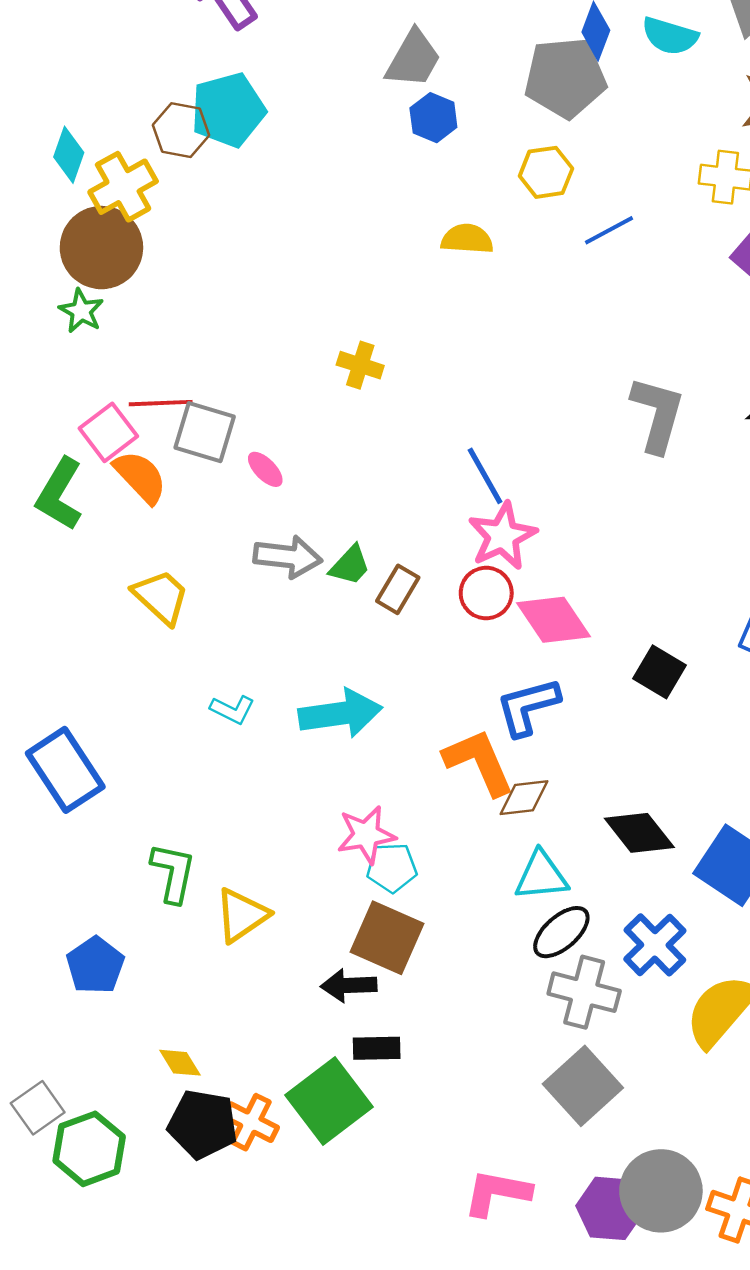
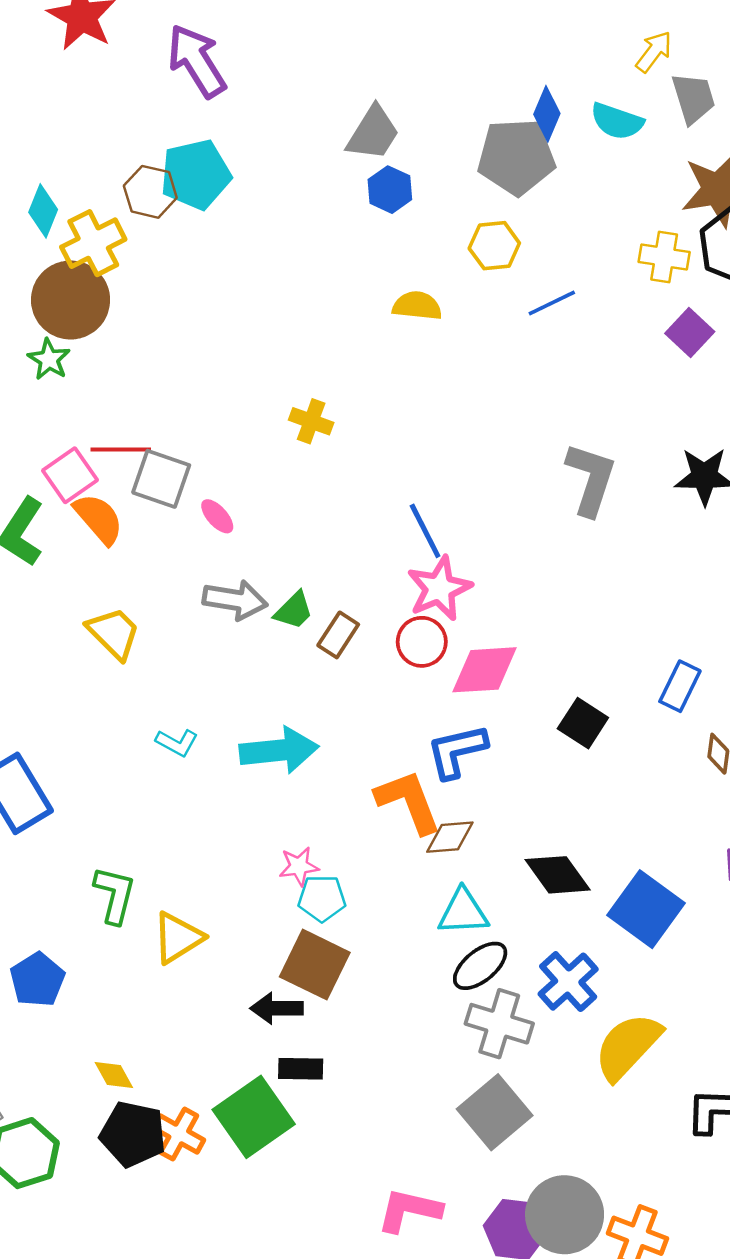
pink diamond: (553, 620) -> (484, 670), turned -62
pink star: (366, 835) -> (299, 866), size x0.7

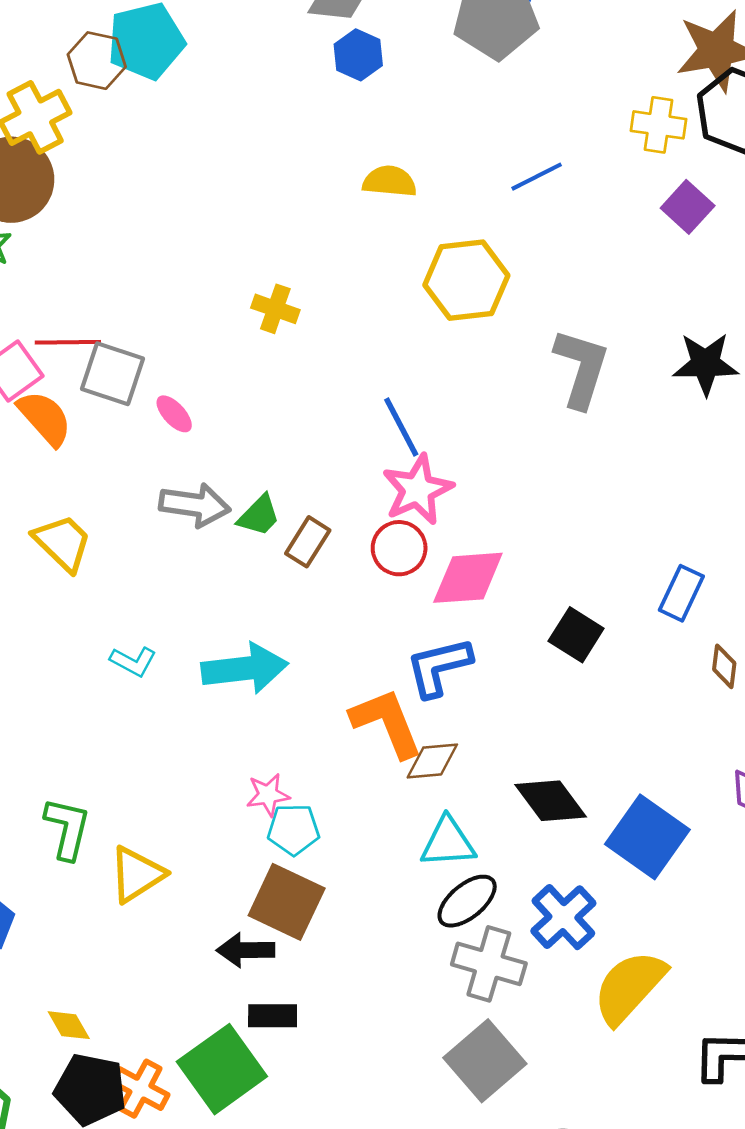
yellow hexagon: (494, 246) -> (466, 280), moved, size x1.5

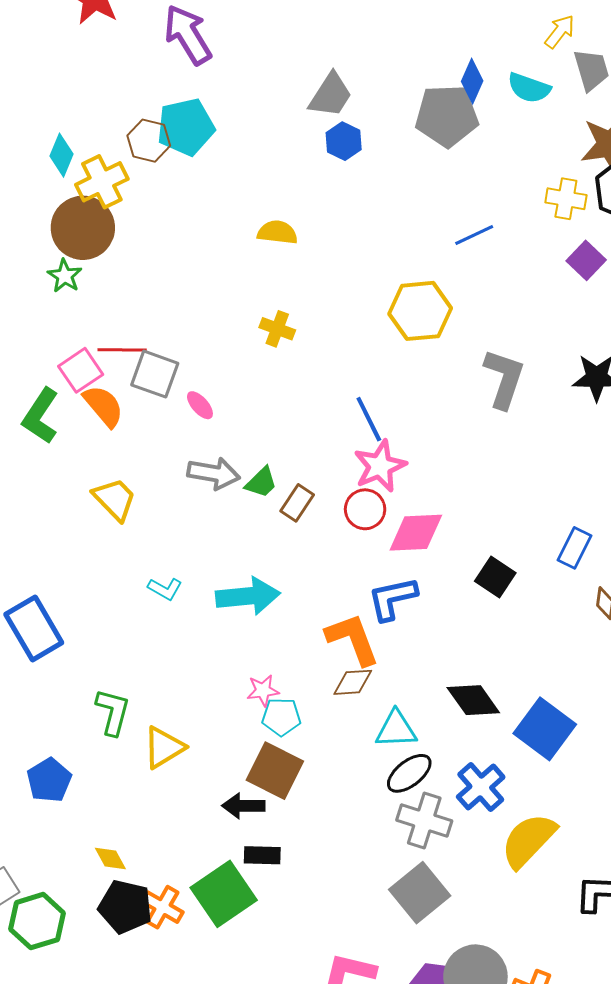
yellow semicircle: (390, 181) -> (277, 232), moved
brown diamond: (432, 761) -> (353, 682), moved

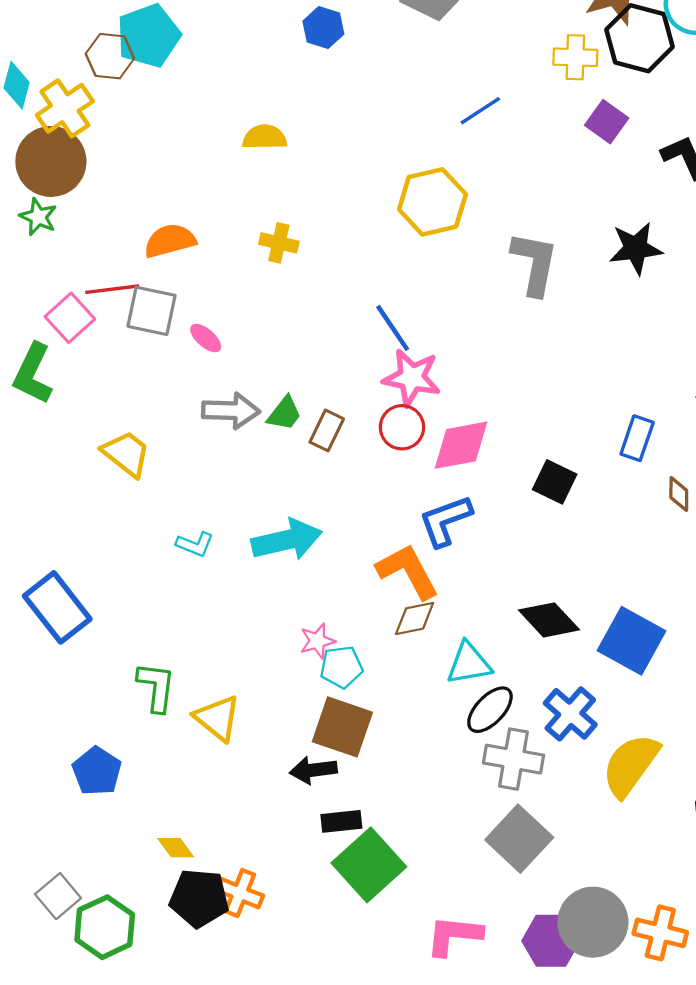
orange semicircle: (103, 406) -> (170, 241), moved, turned -57
pink star: (380, 466) -> (412, 378), turned -30
yellow triangle: (164, 747) -> (217, 718), turned -42
green square: (224, 894) -> (369, 865), moved

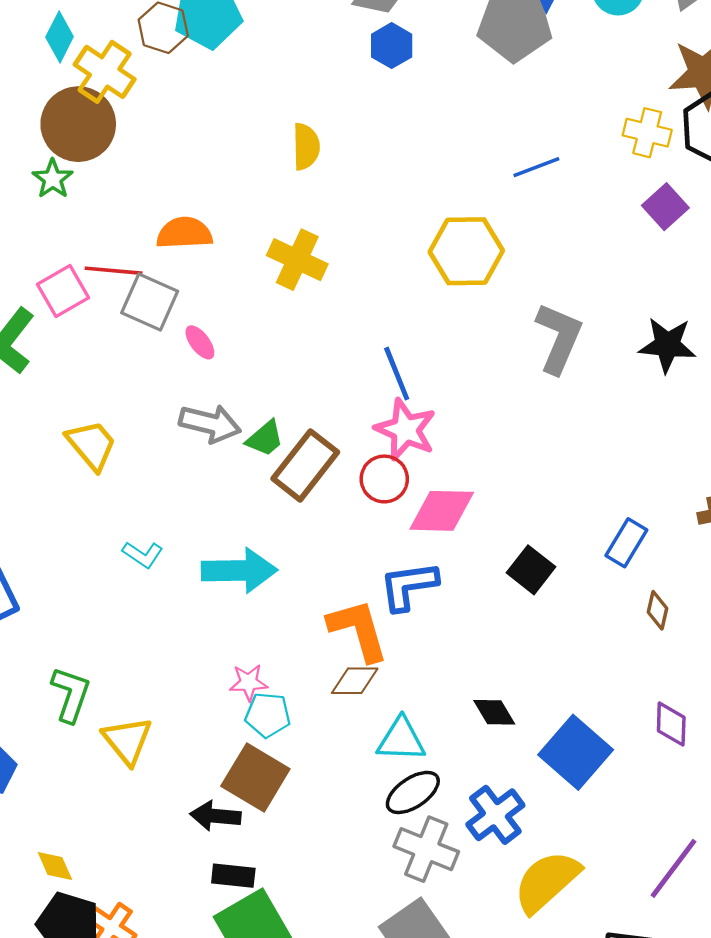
yellow cross: (65, 108) -> (105, 72), turned -34
yellow semicircle: (265, 137) -> (306, 147), turned 78
yellow cross: (279, 243) -> (297, 260), size x1.4
brown rectangle: (327, 430) -> (305, 465), size x1.6
black diamond: (549, 620) -> (494, 712), size x0.7

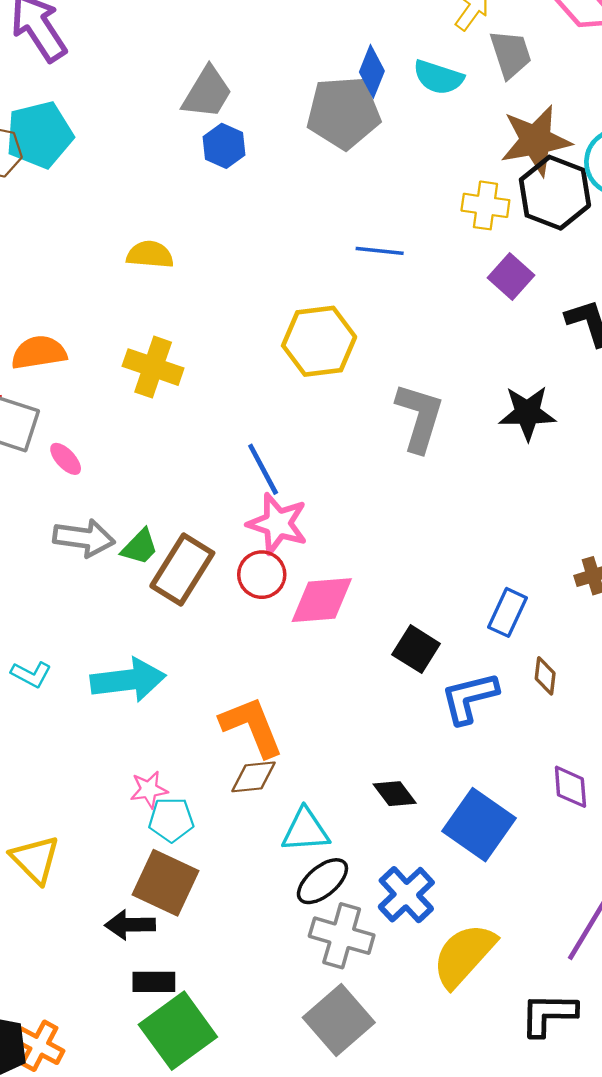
yellow semicircle: (306, 147) -> (150, 255), turned -78
blue line: (536, 167) -> (380, 251), turned 33
blue L-shape: (409, 586) -> (469, 698), moved

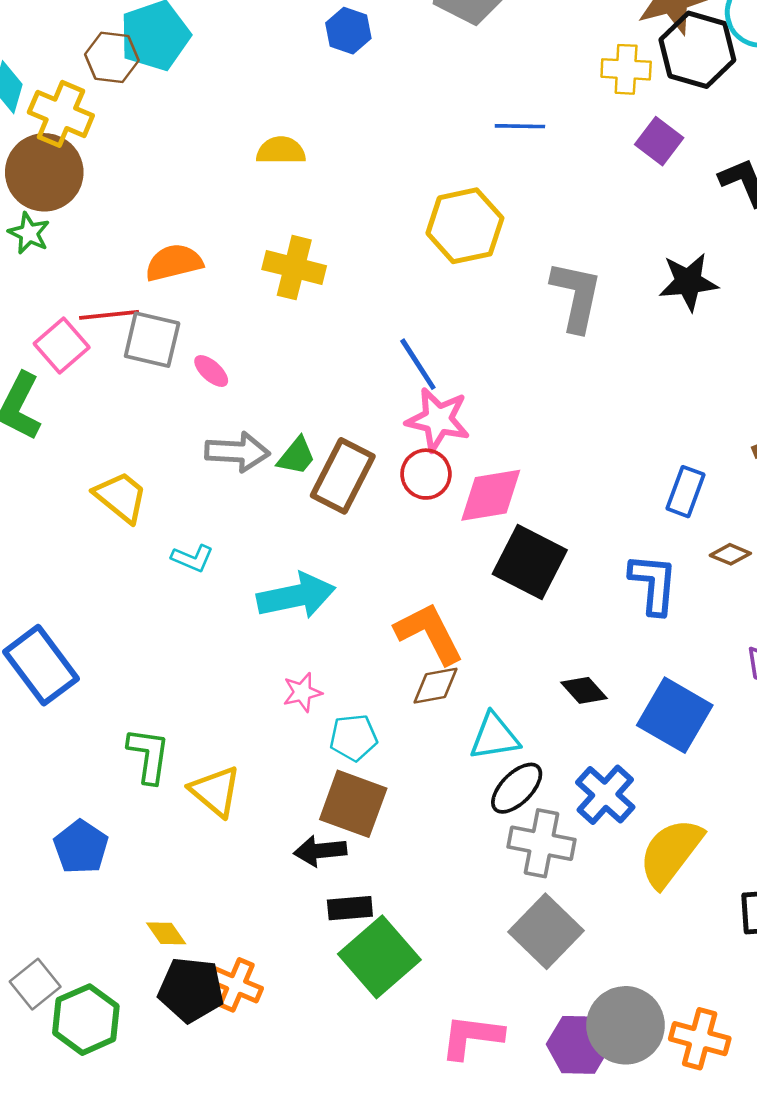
black square: (416, 649) -> (530, 562), moved, size x1.5
cyan L-shape: (31, 674) -> (192, 558), moved
brown diamond: (545, 676) -> (730, 554), turned -69
blue L-shape: (469, 698) -> (653, 584), turned 114
pink star: (149, 790) -> (302, 692), moved

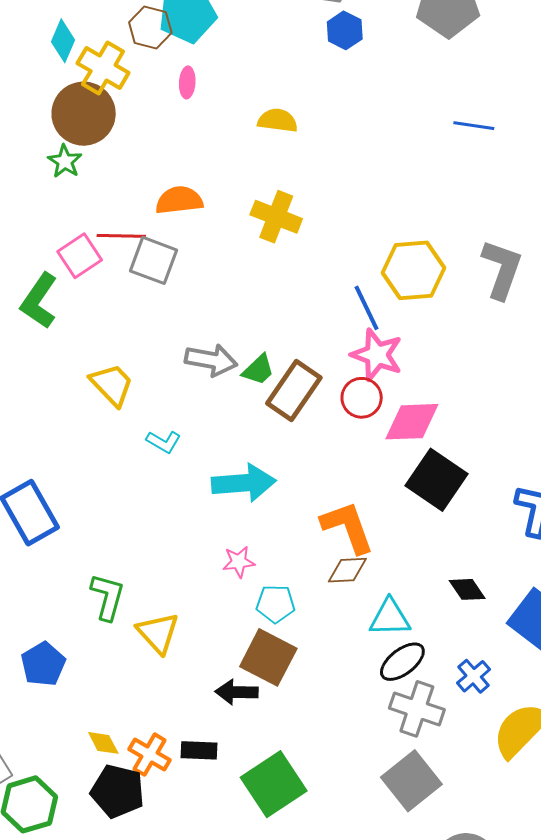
yellow hexagon: (465, 226) -> (413, 270), moved
pink ellipse: (211, 371) -> (187, 82), moved, turned 44
blue cross: (605, 795) -> (474, 676), size x0.7
black rectangle: (350, 908) -> (199, 750), moved
orange cross: (236, 985) -> (150, 755), moved

